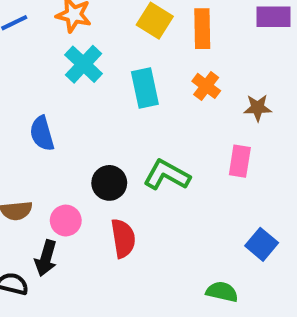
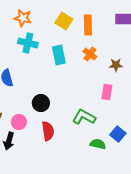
cyan cross: (84, 64) -> (28, 43), turned -30
green L-shape: (167, 175) -> (84, 117), moved
green semicircle: (222, 292) -> (98, 144), moved

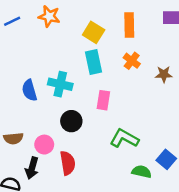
yellow square: (64, 21) -> (94, 32), moved
cyan cross: (28, 43) -> (60, 84), moved
pink rectangle: (107, 92) -> (103, 100), moved
red semicircle: (48, 131) -> (68, 163), moved

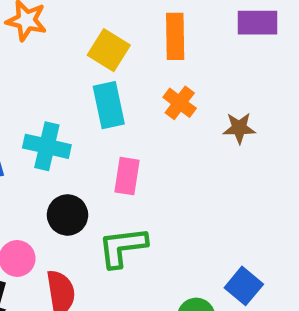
green L-shape: (124, 138) -> (122, 247), moved, turned -36

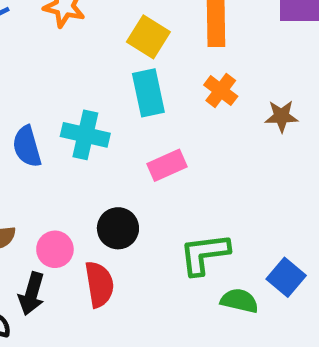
pink rectangle: (127, 176) -> (167, 165), turned 57
black circle: (67, 215) -> (118, 228), moved
green L-shape: (122, 247) -> (204, 254), moved

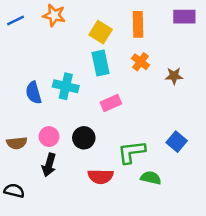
pink circle: (55, 249) -> (49, 137), moved
blue square: (286, 277) -> (177, 142), moved
red semicircle: (99, 284) -> (101, 176), moved, turned 100
black arrow: (32, 294) -> (49, 165), moved

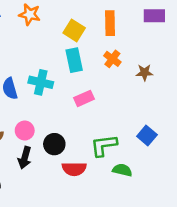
black circle: (84, 138) -> (54, 144), moved

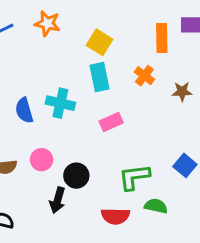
orange rectangle: (110, 23) -> (162, 38), moved
black arrow: (25, 158) -> (57, 200), moved
red semicircle: (74, 169) -> (115, 216), moved

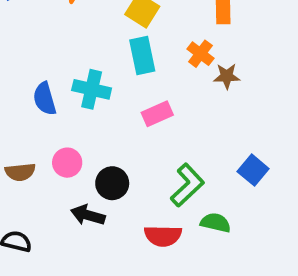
brown star: (182, 92) -> (227, 76), moved
green L-shape: (134, 177) -> (187, 185), turned 144
black arrow: (57, 200) -> (88, 215), turned 90

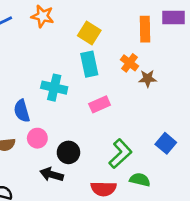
blue semicircle: (45, 99) -> (22, 111), moved

